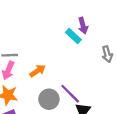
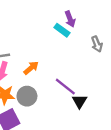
gray circle: (49, 99) -> (27, 96), moved

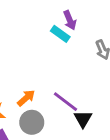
orange arrow: (31, 68) -> (26, 98), moved
gray circle: (27, 96) -> (32, 122), moved

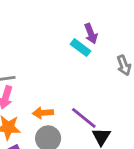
orange arrow: (26, 98) -> (43, 113), turned -144

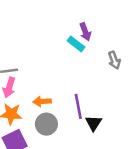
purple line: (84, 118) -> (78, 106), turned 40

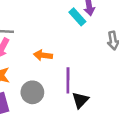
orange arrow: (42, 101) -> (43, 55), moved

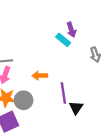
gray circle: (32, 92) -> (24, 100), moved

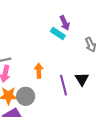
orange arrow: (40, 76) -> (39, 71), turned 96
black triangle: (76, 108) -> (82, 79), moved

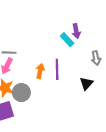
black triangle: (82, 79) -> (86, 84), moved
purple line: (64, 85) -> (57, 69), moved

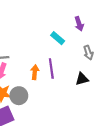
purple arrow: (76, 31) -> (79, 24), moved
black triangle: (86, 84) -> (82, 79), turned 40

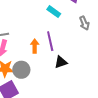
black triangle: (82, 79) -> (61, 62), moved

